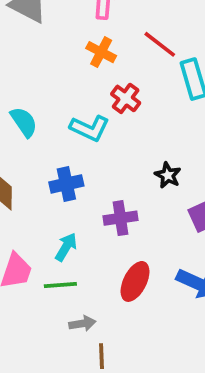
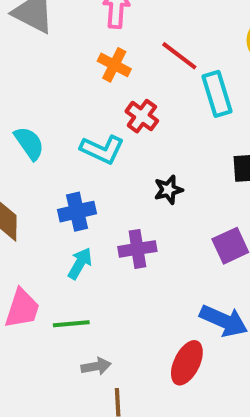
black star: (168, 175) -> (168, 190), moved, turned 30
cyan arrow: (66, 247) -> (80, 263), moved
red ellipse: (135, 281) -> (187, 363), moved

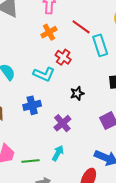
orange cross: (114, 65) -> (49, 32), turned 35
purple cross: (137, 249) -> (62, 123), turned -30
cyan arrow: (80, 263) -> (58, 153), moved

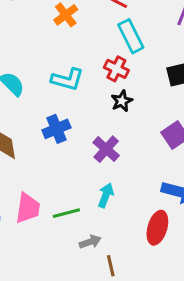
cyan rectangle: (100, 45) -> (131, 36), moved
red cross: (63, 57) -> (116, 69), moved

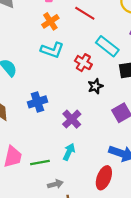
cyan rectangle: (131, 36) -> (107, 46), moved, turned -30
cyan L-shape: (67, 79) -> (52, 50), moved
black star: (122, 101) -> (95, 86), moved

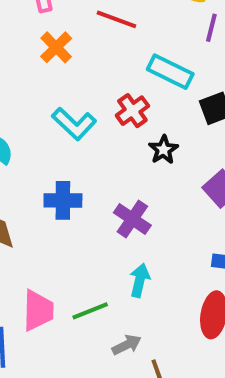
cyan L-shape: (52, 50) -> (74, 124), moved, turned 35
red cross: (83, 63) -> (132, 111), turned 35
blue cross: (37, 102) -> (63, 200), turned 30

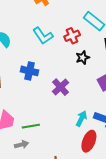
cyan arrow: (140, 280) -> (81, 119), moved
gray arrow: (127, 345) -> (22, 145), moved

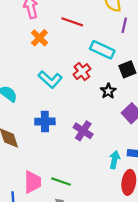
black star: (83, 58) -> (108, 91), moved
green line: (31, 126) -> (61, 182), turned 42

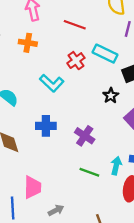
orange cross: (39, 38) -> (28, 43), moved, turned -36
red cross: (82, 72) -> (76, 61), moved
green line: (61, 182) -> (89, 172), moved

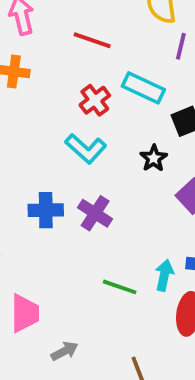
cyan L-shape: (52, 83) -> (86, 149), moved
purple cross: (85, 136) -> (95, 213), moved

